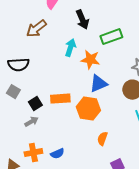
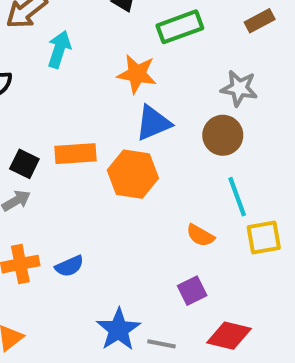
cyan arrow: (70, 48) -> (59, 49), moved
black square: (35, 104) -> (24, 164), turned -32
orange semicircle: (102, 139) -> (200, 235), moved, turned -80

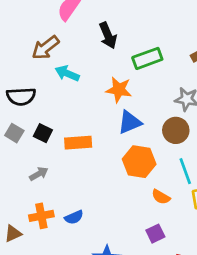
cyan arrow: (59, 49) -> (67, 73), turned -85
black square: (24, 164) -> (43, 133), moved
orange hexagon: (133, 174) -> (139, 162), moved

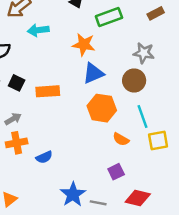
cyan arrow: (67, 73) -> (38, 30), turned -30
orange cross: (41, 216) -> (17, 143), moved

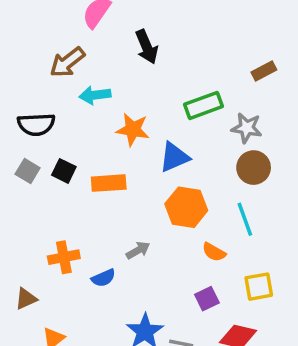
green rectangle: (109, 17) -> (204, 105), moved
orange star: (84, 45) -> (133, 130), moved
brown circle: (134, 81) -> (254, 168), moved
gray arrow: (13, 119) -> (138, 250), moved
yellow square: (158, 140) -> (259, 287), moved

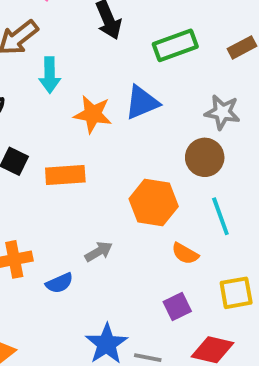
cyan arrow: (95, 95) -> (50, 75), turned -84
green rectangle: (204, 105) -> (175, 45), moved
blue triangle: (174, 157) -> (142, 102), moved
brown circle: (254, 168) -> (205, 157), moved

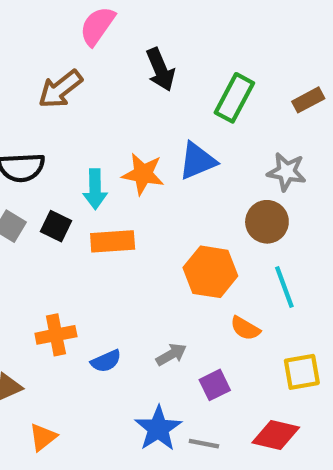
green rectangle: (175, 45) -> (234, 98), turned -42
cyan arrow: (50, 75) -> (95, 189), moved
gray arrow: (99, 252) -> (171, 354), moved
purple square: (177, 307) -> (215, 385), moved

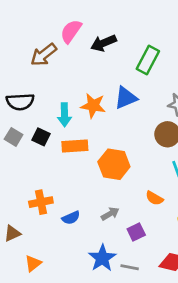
pink semicircle: (97, 26) -> (71, 31), moved
black arrow: (160, 69) -> (104, 43), turned 90
orange hexagon: (210, 272) -> (114, 164), moved

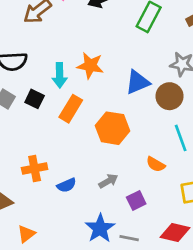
blue triangle: (126, 98) -> (138, 82), moved
orange rectangle: (75, 146) -> (71, 109), turned -55

